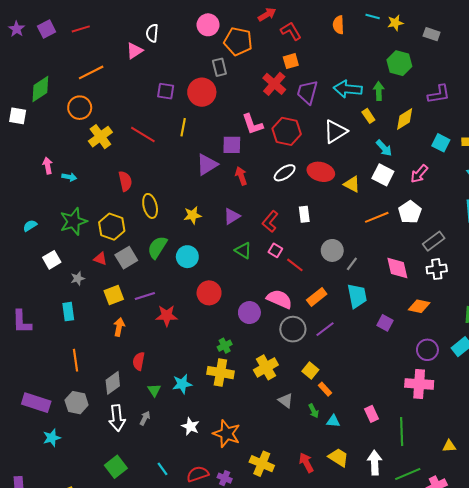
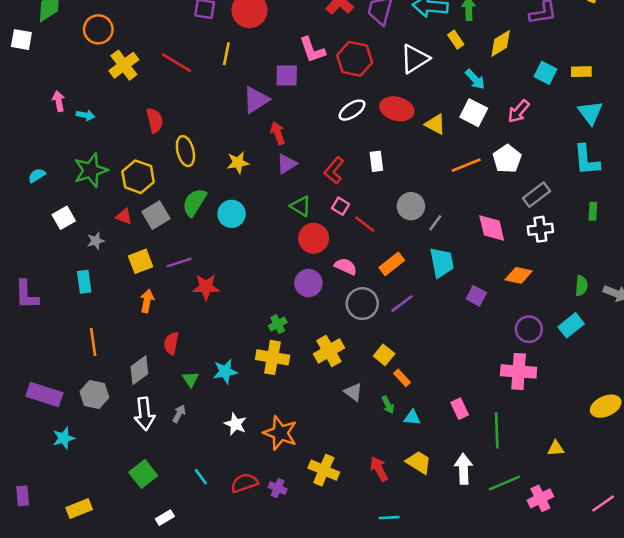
red arrow: (241, 176) -> (278, 133), moved
red circle: (209, 293) -> (314, 238), moved
pink semicircle: (279, 299) -> (346, 266), size x0.7

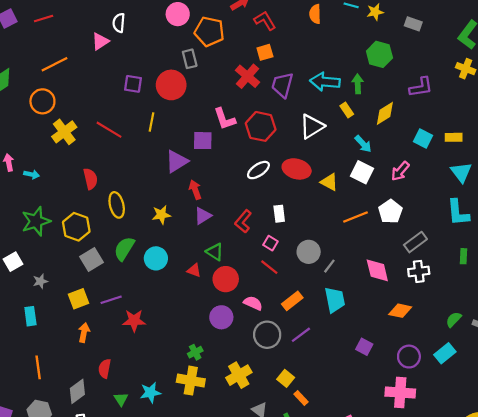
pink square: (340, 206) -> (270, 243), moved
red triangle: (124, 216) -> (194, 270), moved
green semicircle: (581, 286) -> (454, 319), turned -140
purple square: (476, 296) -> (364, 347), moved

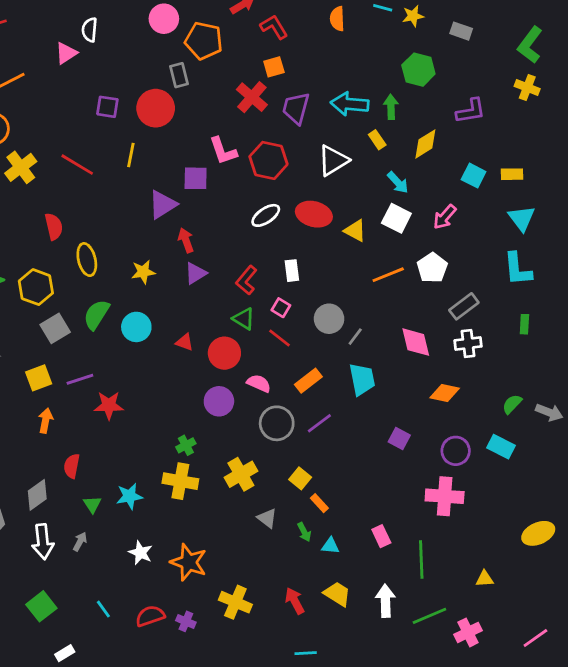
green triangle: (215, 252) -> (244, 319), moved
cyan rectangle: (445, 353) -> (501, 447), turned 66

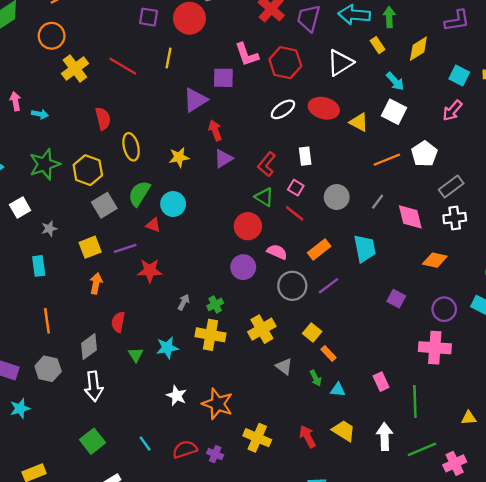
pink arrow: (445, 217) -> (452, 111), moved
gray line: (355, 337) -> (378, 202), moved
red triangle: (185, 342) -> (153, 225), moved
gray arrow: (80, 542) -> (184, 302), moved

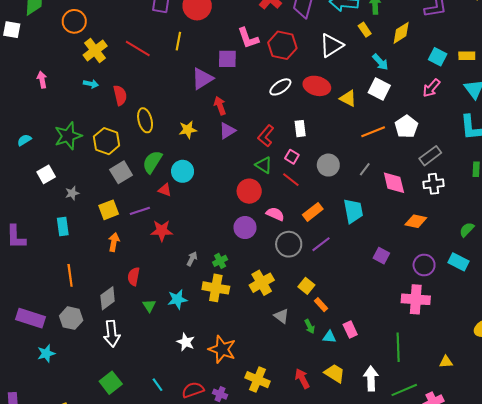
cyan arrow: (40, 114) -> (91, 84), moved
pink rectangle: (381, 382) -> (350, 330), moved

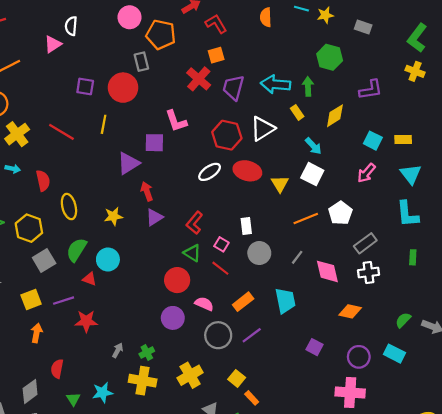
red hexagon: (282, 45) -> (227, 135), moved
yellow triangle: (348, 98) -> (280, 184), turned 30
white rectangle: (300, 129) -> (246, 226), moved

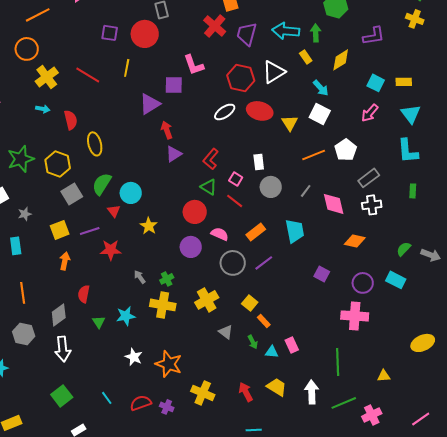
yellow star: (113, 216) -> (149, 226), moved, turned -30
red triangle: (90, 279) -> (114, 211), turned 32
gray arrow: (118, 350) -> (140, 277), turned -64

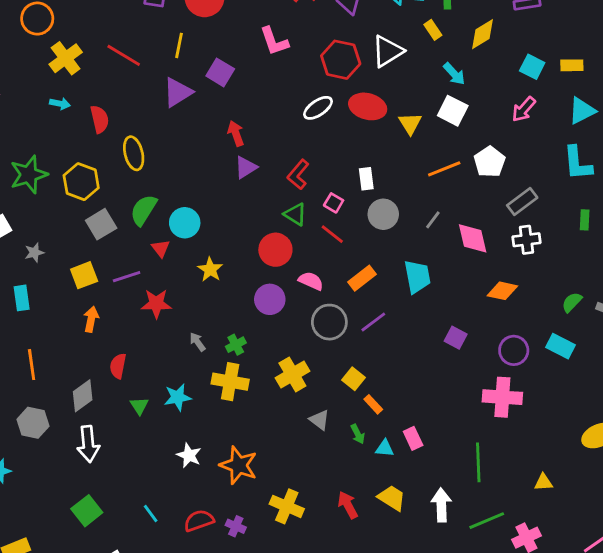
purple square: (174, 85) -> (220, 72), moved, turned 30
purple triangle: (150, 104) -> (178, 92), moved
cyan triangle: (411, 114) -> (582, 111), turned 40

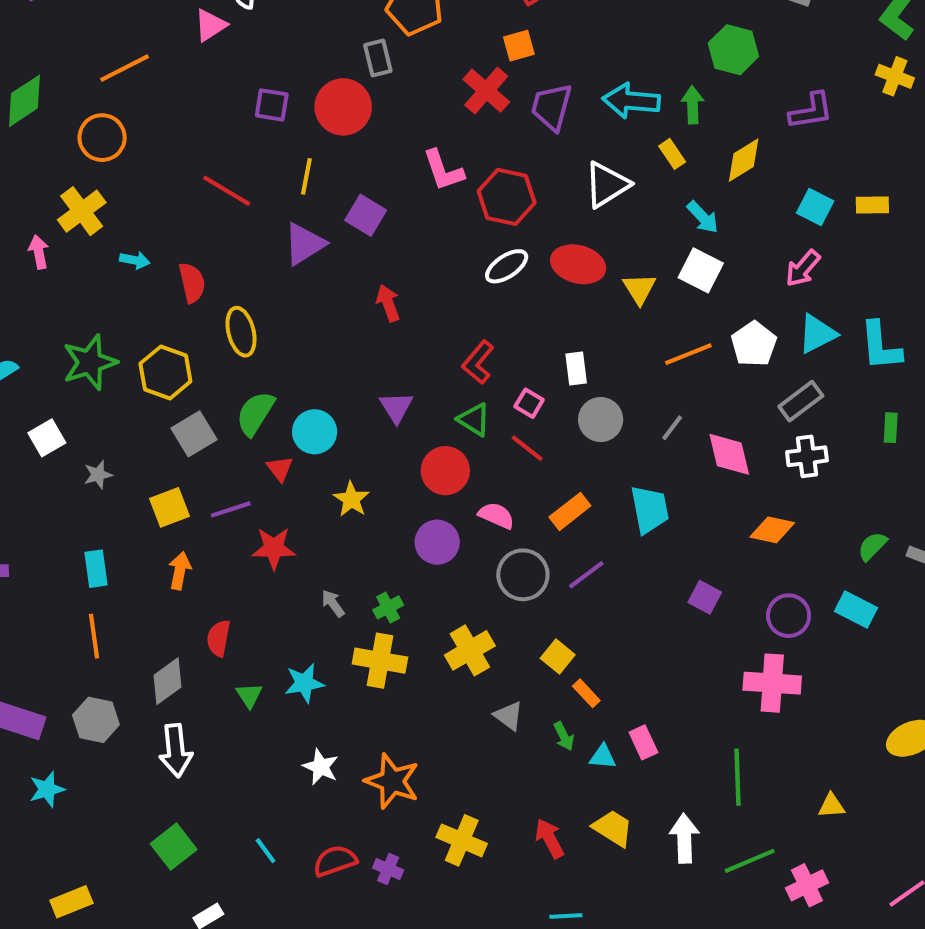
yellow cross: (66, 58) -> (82, 211), moved
red hexagon: (341, 60) -> (507, 197), moved
cyan triangle: (582, 111) -> (817, 334), moved
purple triangle: (246, 167) -> (396, 407), moved, turned -30
cyan rectangle: (22, 298) -> (96, 569), moved

